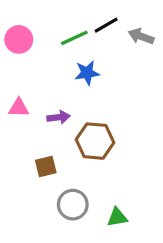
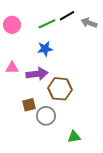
blue star: (87, 73) -> (45, 49), moved
purple arrow: (58, 117) -> (37, 74), size x1.5
gray circle: (73, 205) -> (46, 116), moved

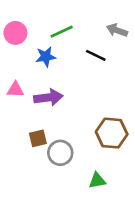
black line: (67, 16) -> (96, 55), moved, turned 56
blue star: (45, 49) -> (46, 57), moved
brown hexagon: (60, 89) -> (112, 133), moved

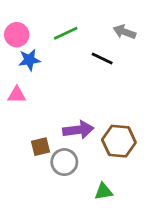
blue star: (46, 57) -> (29, 60), moved
purple arrow: (48, 97) -> (78, 130), moved

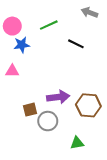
gray arrow: (124, 32) -> (90, 13), moved

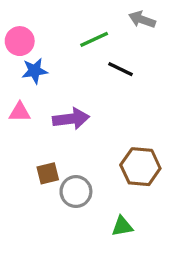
green line: (49, 25) -> (94, 39), moved
purple arrow: (58, 97) -> (71, 119), moved

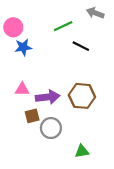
pink triangle: (20, 112) -> (22, 89), moved
purple arrow: (71, 119) -> (48, 97), moved
brown hexagon: (140, 167) -> (82, 96), moved

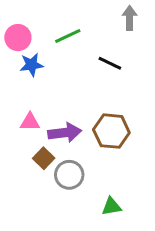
gray arrow: (95, 13) -> (130, 18), turned 70
green line: (63, 26) -> (68, 36), moved
brown square: (32, 116) -> (44, 158), turned -32

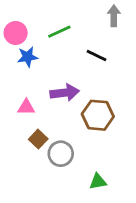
purple arrow: (65, 133) -> (65, 93), moved

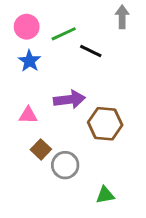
pink circle: (16, 33) -> (27, 27), moved
black line: (97, 56) -> (91, 51), moved
blue star: (28, 57) -> (29, 61), turned -30

